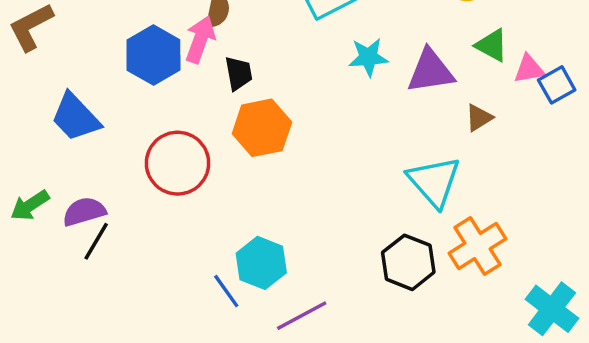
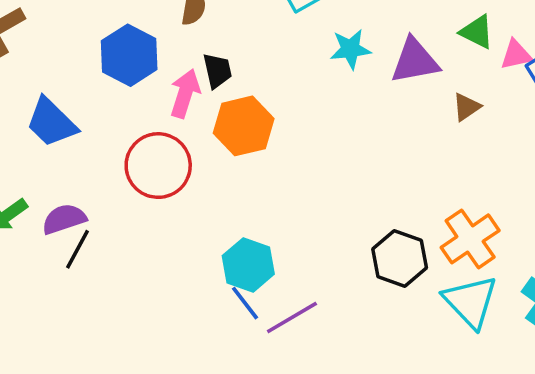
pink arrow: (200, 39) -> (185, 93), moved
cyan triangle: (434, 182) -> (471, 302), moved
blue line: (226, 291) -> (245, 303), moved

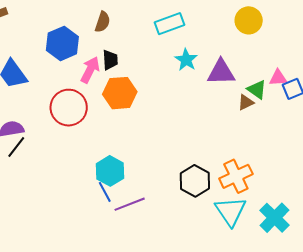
green triangle: (477, 32) -> (257, 90), moved
cyan star: (350, 49) -> (186, 60), turned 30

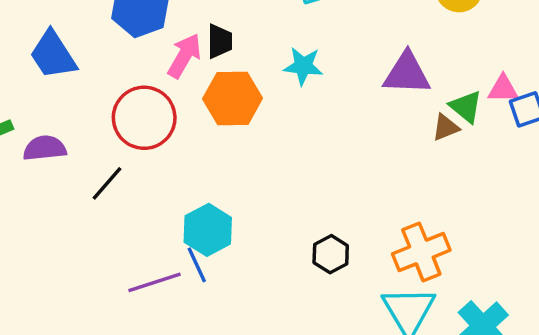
cyan star: (186, 60) -> (303, 66), moved, turned -30
black line: (16, 147) -> (107, 183), moved
black hexagon: (195, 181) -> (331, 254), moved, size x0.7
purple line: (130, 204) -> (155, 282), moved

